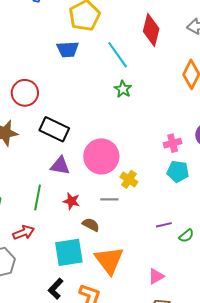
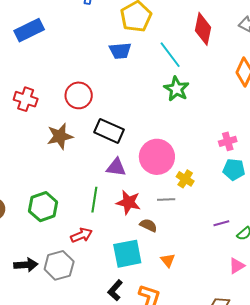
green star: (123, 89) -> (176, 89), size x1.4
red star: (71, 201) -> (128, 202), size x1.4
orange triangle: (109, 260) -> (168, 260), size x0.5
pink triangle: (156, 276) -> (237, 266), moved

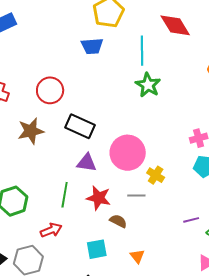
red diamond: (203, 29) -> (175, 25), turned -44
cyan line: (170, 55) -> (142, 51), turned 36
cyan square: (127, 254) -> (97, 249), size x0.7

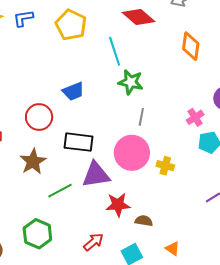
blue trapezoid: (92, 46) -> (73, 91), moved
purple triangle: (87, 163) -> (96, 175), size x1.4
green line: (65, 195) -> (60, 191), moved, turned 70
gray line: (136, 195) -> (141, 117), moved, turned -60
red arrow: (51, 230) -> (93, 242), moved

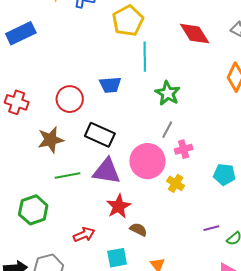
cyan line: (115, 51) -> (145, 57), moved
pink cross: (195, 117) -> (184, 149), moved
red star: (118, 205) -> (119, 206), turned 30

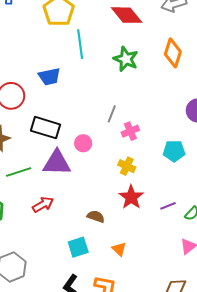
green star: (168, 93) -> (126, 59), moved
pink circle: (147, 161) -> (83, 143), moved, size x0.5
red star: (119, 206) -> (131, 197), moved
red arrow: (84, 235) -> (43, 204), moved

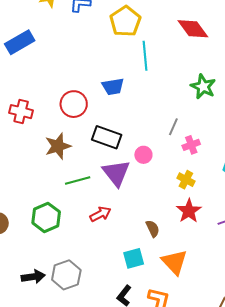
green star: (126, 59) -> (203, 87), moved
purple triangle: (57, 163) -> (116, 173), turned 48
brown semicircle: (96, 217) -> (153, 229), turned 42
orange triangle: (119, 249) -> (174, 262), size x1.8

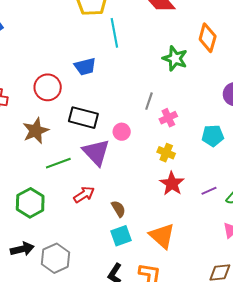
brown semicircle: (153, 229) -> (118, 209), moved
black arrow: (33, 277) -> (22, 249), moved

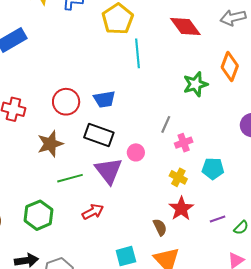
green star: (175, 58) -> (195, 84), turned 30
blue trapezoid: (85, 67) -> (104, 99), moved
cyan pentagon: (213, 136) -> (213, 169), moved
brown semicircle: (118, 209) -> (160, 227), moved

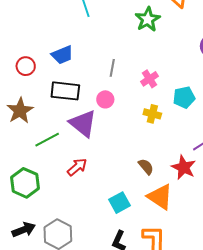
red circle: (66, 102) -> (26, 66), size x0.7
gray line: (166, 124) -> (112, 68), moved
red star: (181, 209) -> (184, 167), moved

